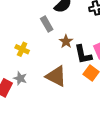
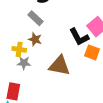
brown star: (66, 41) -> (35, 39), moved
gray star: (20, 78) -> (24, 63), moved

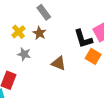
yellow cross: (19, 49) -> (18, 32), moved, turned 32
brown triangle: (59, 66) -> (59, 63), size x0.7

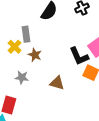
gray rectangle: (44, 12) -> (26, 34), moved, turned 35
yellow cross: (18, 32) -> (15, 47), moved

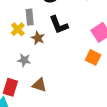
black L-shape: (79, 56) -> (59, 25), moved
brown triangle: (57, 83) -> (39, 85), moved

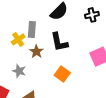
orange square: (93, 57) -> (62, 74), moved

